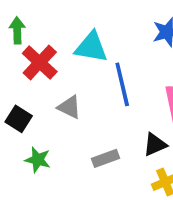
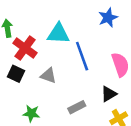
black square: (19, 119) -> (16, 74), moved

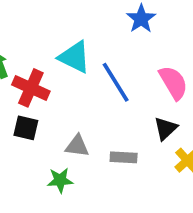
cyan triangle: (58, 34) -> (74, 57), turned 35
gray triangle: (48, 76) -> (77, 146), moved
gray rectangle: (77, 107) -> (124, 157), turned 42

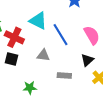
gray triangle: (77, 146) -> (43, 55), moved

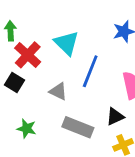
blue line: (60, 35) -> (90, 71), turned 35
gray rectangle: (64, 76) -> (78, 127), size x1.5

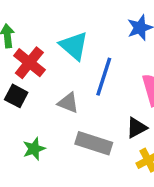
green star: (27, 129) -> (34, 149), turned -30

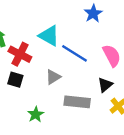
blue line: (104, 77) -> (75, 53), turned -64
gray triangle: (68, 103) -> (53, 77), turned -42

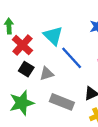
black square: (15, 80) -> (26, 69), moved
green star: (36, 114) -> (22, 103), size x1.6

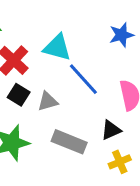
cyan triangle: (53, 36) -> (57, 47), turned -30

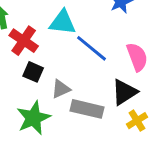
gray triangle: (48, 101) -> (61, 89), moved
black triangle: (111, 130) -> (124, 92), size x1.4

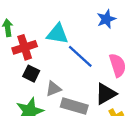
red cross: (24, 41) -> (25, 47), turned 35

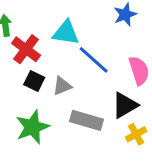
red cross: (25, 47) -> (26, 49), turned -35
gray triangle: (53, 89) -> (62, 86), moved

